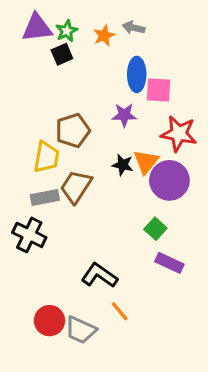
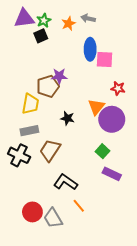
purple star: (124, 115) -> (59, 76), moved
red star: (179, 134) -> (118, 88), size x0.6
black star: (123, 165) -> (67, 118), moved
brown trapezoid: (76, 187) -> (50, 150), moved
gray trapezoid: (81, 330) -> (53, 218), turned 35

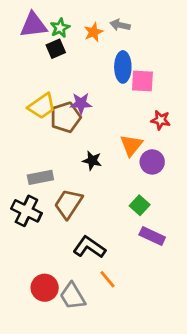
yellow trapezoid: (30, 104) -> (42, 106), moved, turned 45
purple circle: (112, 119) -> (152, 162), size x0.7

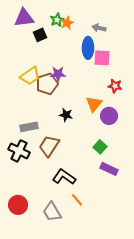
gray arrow: (120, 25) -> (99, 28), moved
green star: (60, 28) -> (57, 20), moved
red circle: (45, 288) -> (18, 205), moved

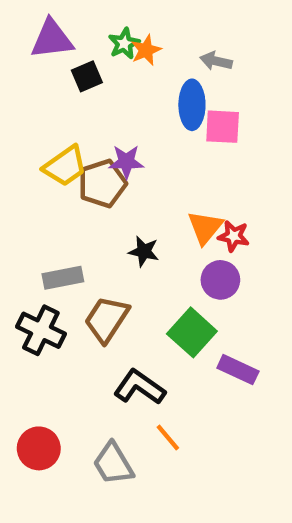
red star: (115, 86) -> (234, 236), moved
purple circle: (109, 116) -> (220, 280), moved
green square: (100, 147) -> (192, 332), moved, size x1.5

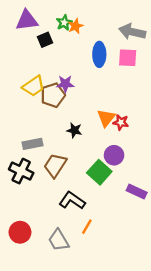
gray arrow: (216, 61) -> (132, 32), moved, size x1.6
pink square: (223, 127) -> (128, 58), moved
purple circle: (220, 280) -> (114, 155), moved
purple rectangle: (238, 370) -> (137, 191), moved
orange line: (168, 437) -> (87, 227), turned 70

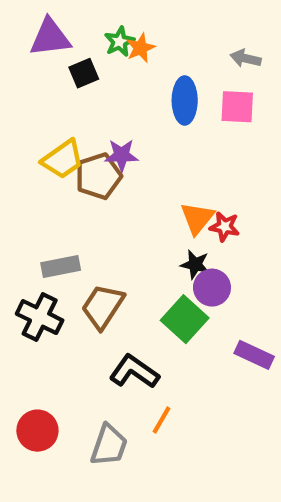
gray arrow: (132, 32) -> (246, 58), size x0.6
black star: (74, 130) -> (195, 264), moved
gray trapezoid: (59, 240) -> (109, 445), turned -130

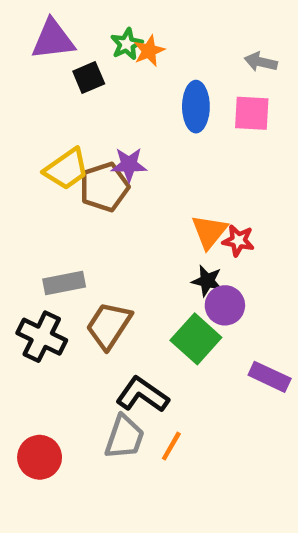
gray trapezoid: (109, 445) -> (124, 437), moved

